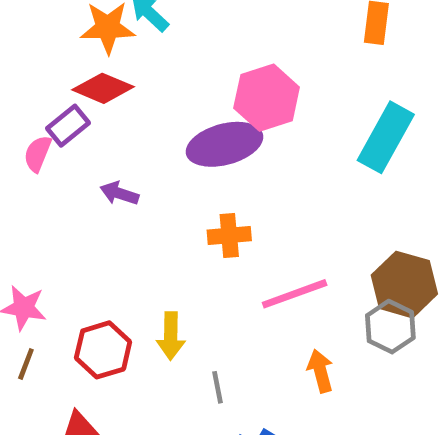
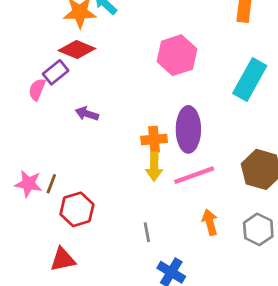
purple ellipse: (225, 144) -> (188, 129), moved, turned -75
gray hexagon: (390, 327) -> (258, 229), moved
yellow arrow: (171, 336) -> (154, 167), moved
brown line: (26, 364) -> (51, 184), moved

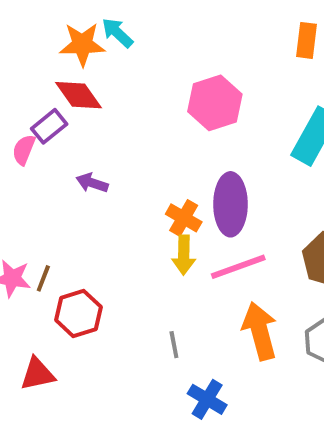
red diamond: (77, 49) -> (78, 95), turned 32
orange cross: (154, 139) -> (184, 218), turned 35
orange arrow: (210, 222) -> (260, 331), size x1.6
red triangle: (63, 259) -> (37, 374), moved

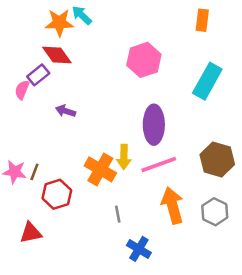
orange cross: (184, 218) -> (100, 169), moved, size x1.4

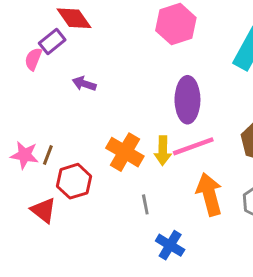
yellow arrow: (124, 157) -> (163, 151), moved
red triangle: (31, 233) -> (43, 210), moved, turned 50

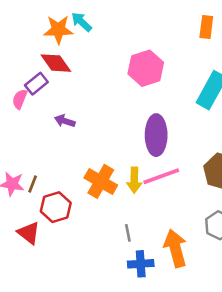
orange arrow: (209, 194) -> (175, 248), moved
gray line: (145, 204) -> (128, 233), moved
blue cross: (170, 245) -> (141, 264), turned -35

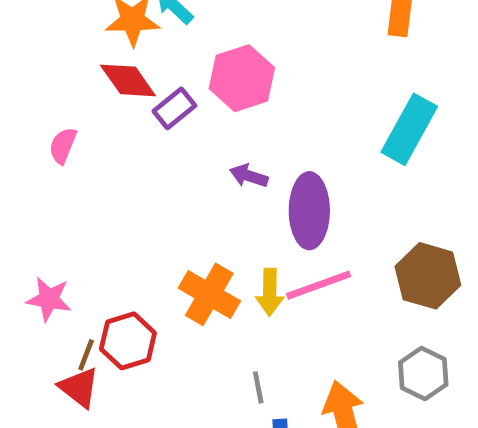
pink hexagon: (146, 68) -> (242, 78), moved
purple rectangle: (36, 84) -> (174, 108), moved
purple arrow: (65, 121) -> (249, 176), moved
brown line: (33, 184) -> (86, 355), moved

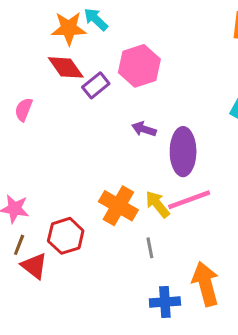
yellow arrow: (270, 292) -> (157, 204), turned 140
brown line: (86, 355) -> (19, 245), moved
gray line: (258, 387) -> (150, 248), moved

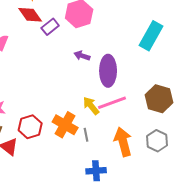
orange cross: (118, 206) -> (65, 125), moved
orange arrow: (206, 284) -> (123, 142), moved

